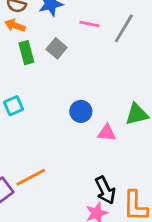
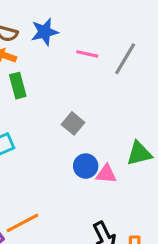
gray square: (57, 48) -> (73, 123), moved
blue circle: (81, 111) -> (86, 166), moved

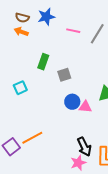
green rectangle: (18, 86) -> (43, 62), moved, turned 35
gray square: (73, 123) -> (64, 75), turned 32

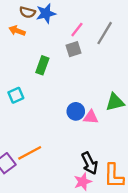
brown semicircle: (22, 18) -> (27, 12), moved
pink line: (73, 31) -> (77, 30), turned -64
gray square: (64, 75) -> (73, 49), moved

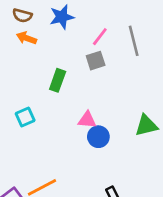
brown semicircle: (27, 12) -> (22, 15), moved
gray line: (105, 33) -> (134, 41), turned -45
pink triangle: (91, 117) -> (87, 120), moved

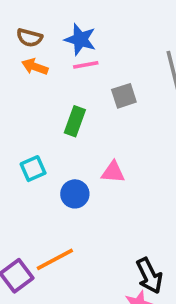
blue star: (62, 17) -> (80, 39), turned 30
pink line: (100, 37) -> (86, 65), moved, turned 42
blue circle: (98, 137) -> (75, 194), moved

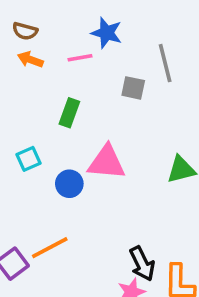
blue star: (80, 39) -> (107, 33), moved
gray square: (124, 96) -> (133, 88), moved, turned 30
pink triangle: (113, 172) -> (107, 162), size x1.6

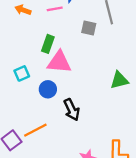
pink triangle: (107, 162) -> (59, 62), moved
black arrow: (142, 264) -> (72, 110), moved

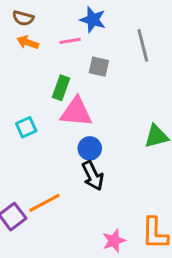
gray square: (89, 28) -> (99, 67), moved
blue circle: (48, 89) -> (90, 148), moved

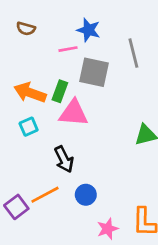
orange arrow: (28, 42) -> (30, 93), moved, size x1.6
gray square: (99, 67) -> (94, 72), size x1.6
blue circle: (90, 148) -> (86, 195), moved
black arrow: (93, 176) -> (64, 159), moved

